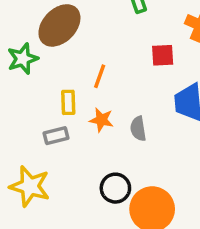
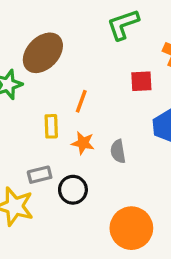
gray rectangle: (56, 136) -> (40, 175), moved
black circle: (115, 188) -> (73, 190), moved

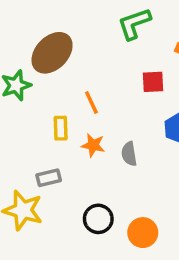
orange line: (81, 101) -> (91, 102), turned -45
black circle: (73, 190) -> (98, 219), moved
orange circle: (131, 228) -> (143, 233), size x0.7

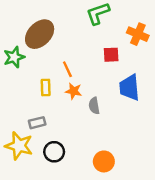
orange star: (93, 145) -> (74, 91), moved
black circle: (98, 219) -> (54, 152), moved

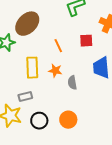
orange line: (67, 69) -> (58, 46), moved
yellow rectangle: (46, 87) -> (32, 68), size x1.5
orange circle: (104, 161) -> (68, 120), moved

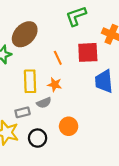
red square: (86, 41) -> (88, 52), size x1.5
gray semicircle: (72, 83) -> (44, 103), moved, turned -104
orange circle: (68, 120) -> (69, 126), moved

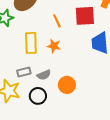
gray semicircle: (44, 103) -> (44, 75), moved

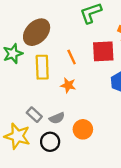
yellow rectangle: (31, 43) -> (42, 67), moved
gray rectangle: (24, 72) -> (34, 115), turned 56

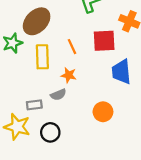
gray rectangle: (34, 115) -> (34, 105), turned -49
gray semicircle: (57, 118) -> (58, 95), moved
orange circle: (83, 129) -> (103, 112), moved

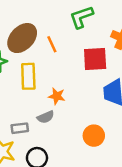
orange line: (72, 47) -> (52, 44), moved

